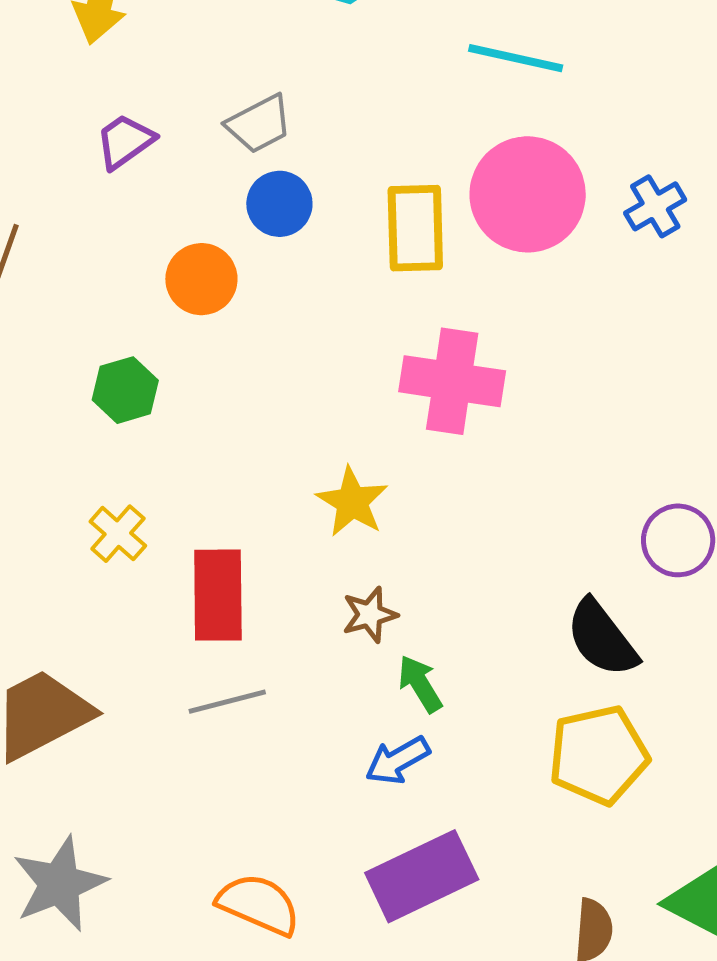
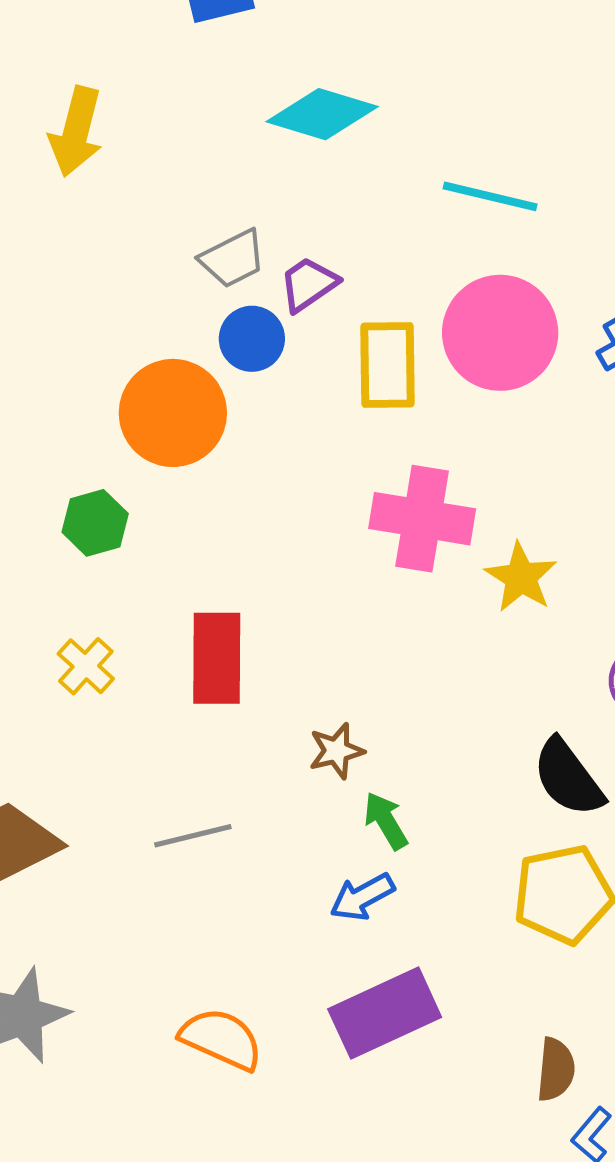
purple trapezoid: (125, 141) -> (308, 284), moved
orange circle: (201, 279) -> (173, 413), size x1.5
yellow star: (352, 502) -> (521, 577), moved
red rectangle: (218, 595) -> (217, 658), moved

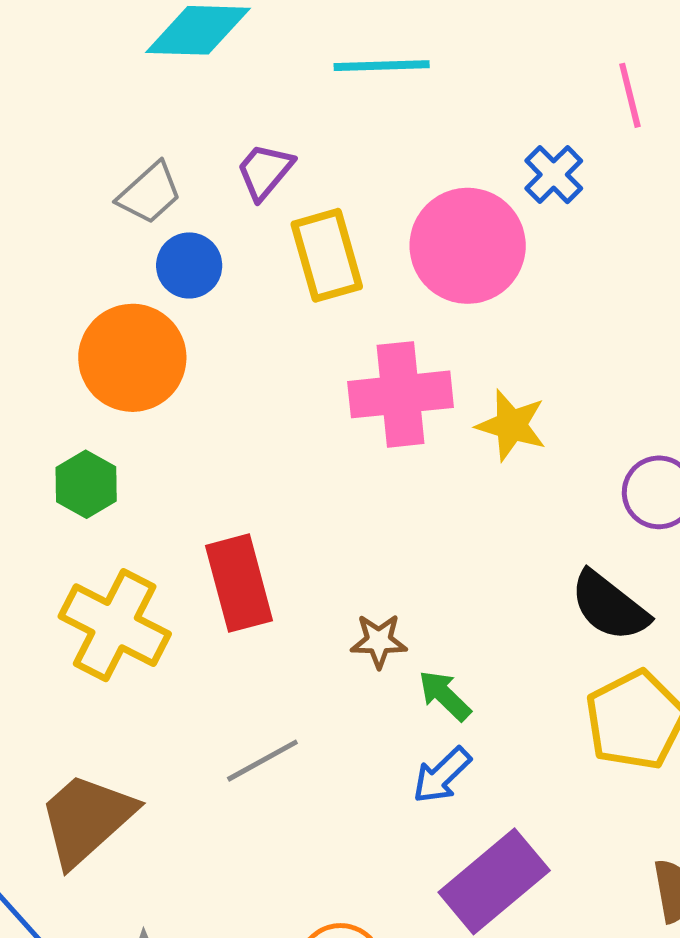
purple trapezoid: (308, 284) -> (265, 171), moved
pink circle: (500, 333) -> (468, 246), moved
yellow cross: (86, 666) -> (115, 625), size x1.8
brown star: (336, 751) -> (379, 641), turned 30

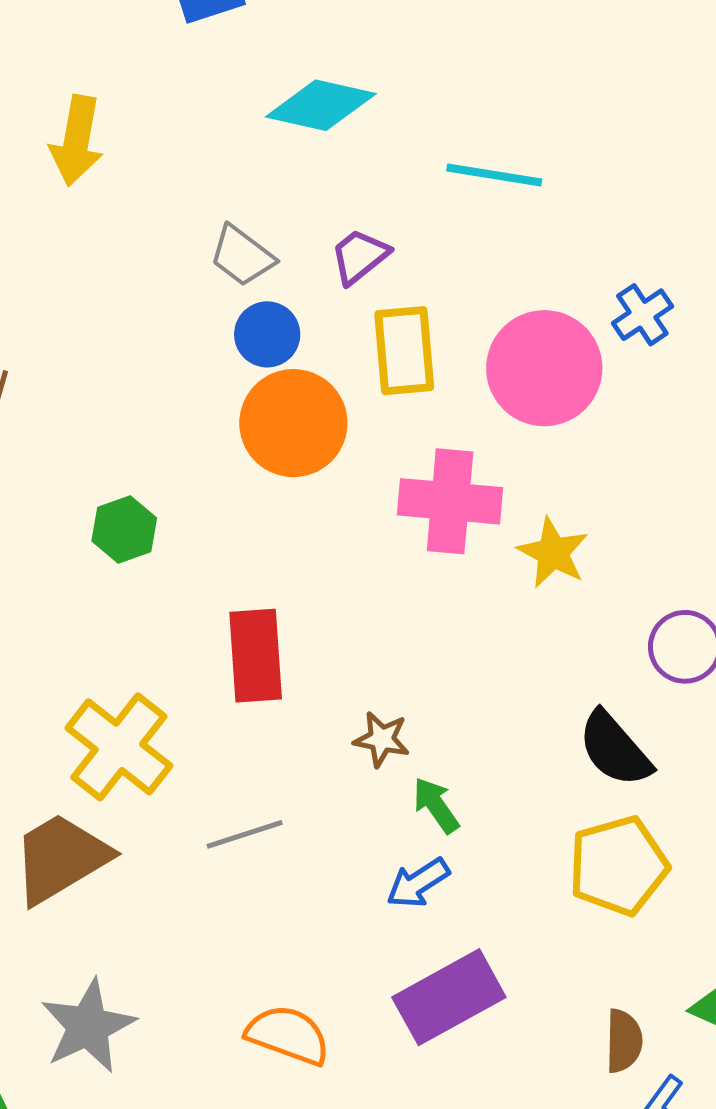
gray trapezoid: (149, 193) -> (242, 256), turned 68
orange circle: (132, 358) -> (293, 423), moved
yellow cross: (115, 625) -> (119, 747), moved

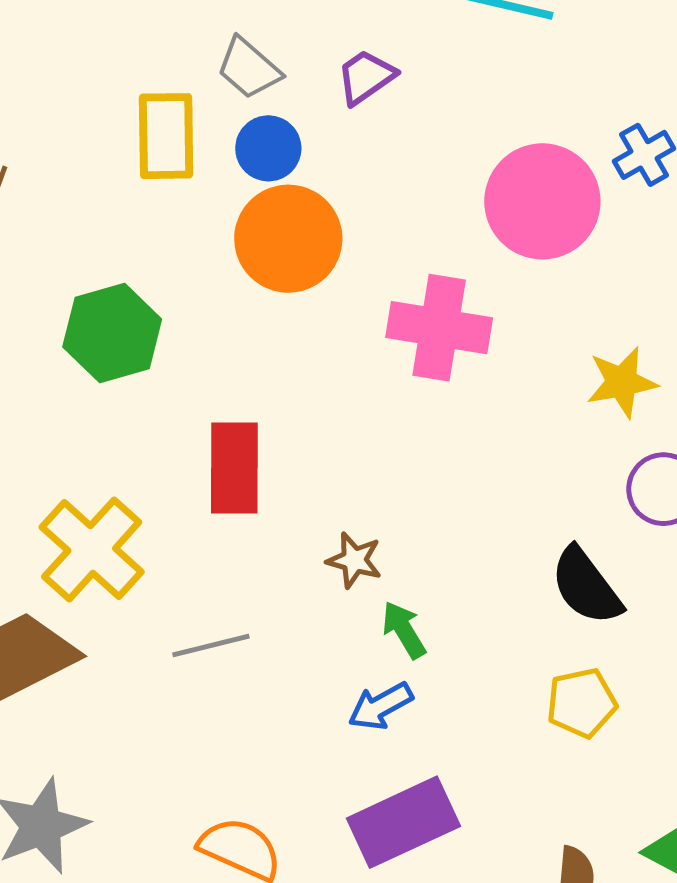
yellow rectangle: (404, 351) -> (166, 136), moved
green hexagon: (124, 529) -> (112, 333), size x1.5
yellow star: (553, 553) -> (622, 382), moved, turned 30
yellow pentagon: (618, 866) -> (582, 703), size x0.7

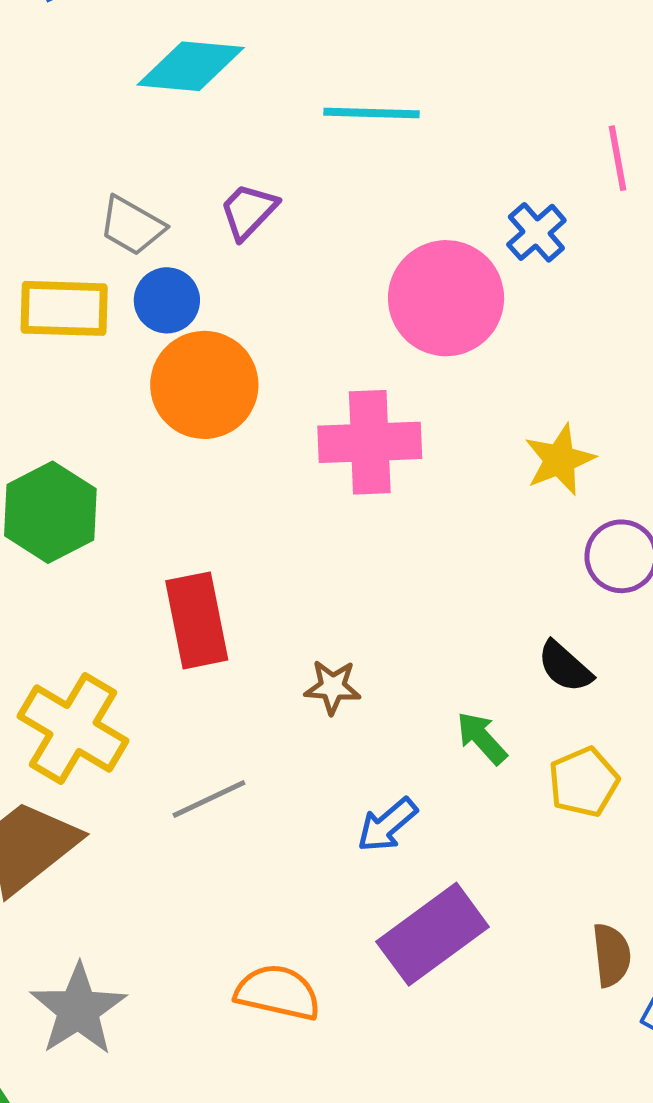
yellow rectangle: (166, 136) -> (64, 308), turned -76
black semicircle: (586, 586) -> (565, 667), size x0.7
green arrow: (404, 630) -> (482, 738), moved

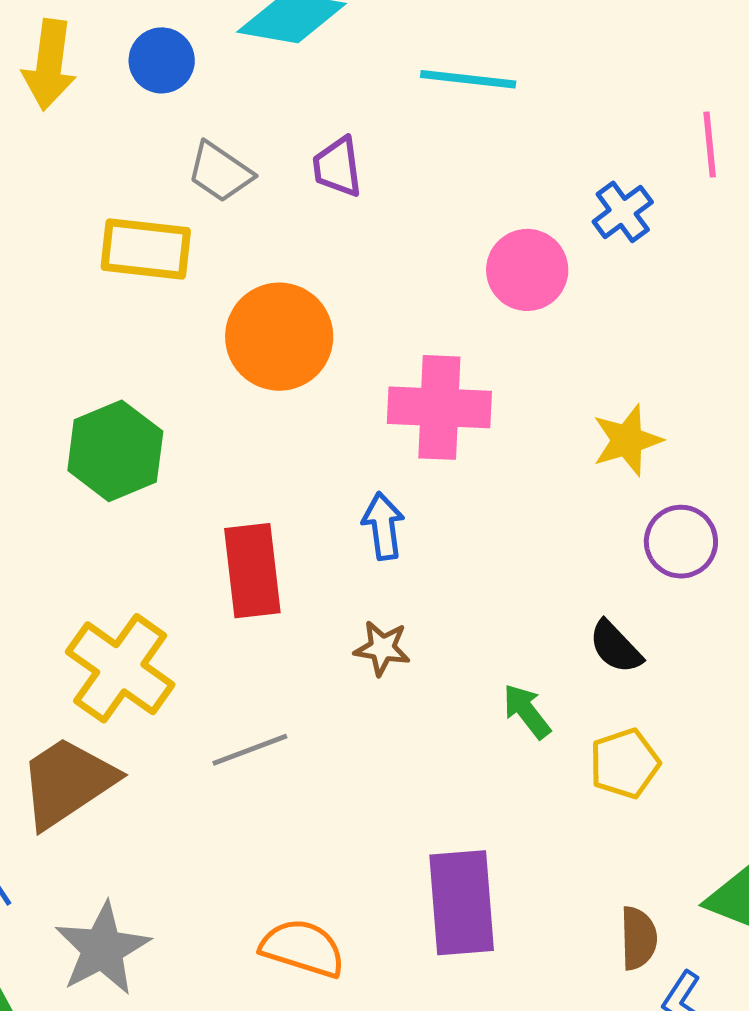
purple trapezoid: (248, 211) -> (337, 167), turned -56
pink circle: (446, 298) -> (527, 270), size x0.7
blue circle: (167, 300) -> (162, 60), moved
blue arrow: (387, 825) -> (383, 526), moved, turned 118
purple rectangle: (433, 934) -> (462, 903), turned -63

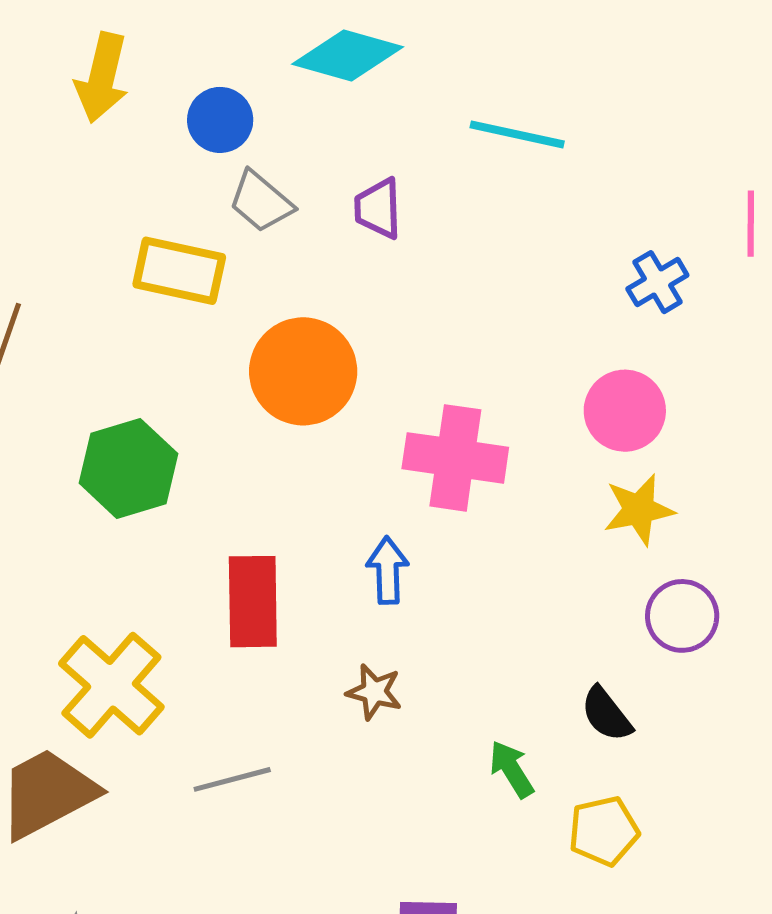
blue circle: (162, 60) -> (220, 120), moved
pink circle: (527, 270) -> (625, 411), moved

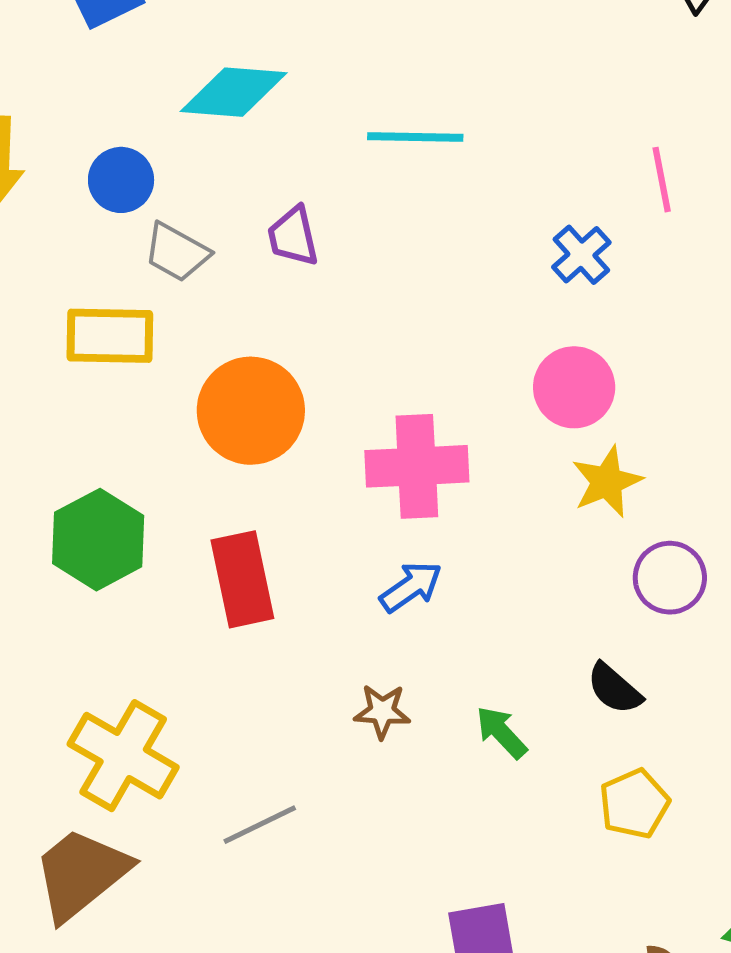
blue arrow: (388, 570) -> (411, 587), moved, turned 68
red rectangle: (253, 602) -> (242, 579), moved
green arrow: (512, 769) -> (501, 732), moved

